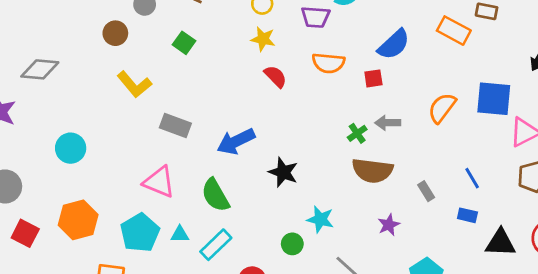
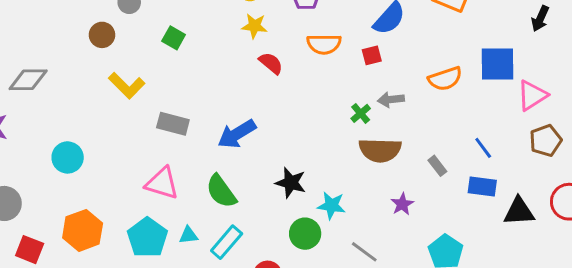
orange semicircle: (442, 108) -> (445, 79), turned -140
black star: (283, 172) -> (291, 183), moved
blue rectangle: (467, 215) -> (482, 186), size x1.4
green circle: (292, 244) -> (305, 234), size x1.4

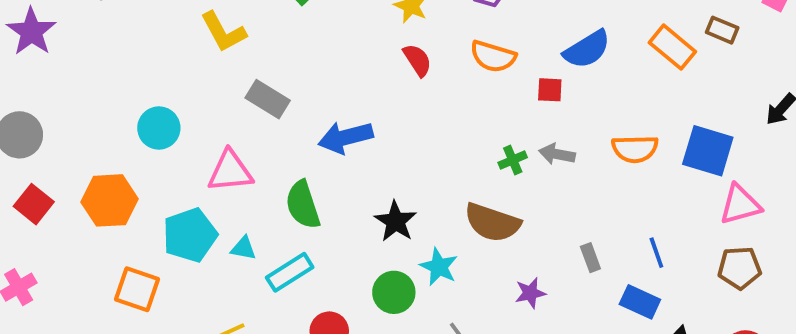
brown semicircle: (380, 150) -> (492, 223), moved
cyan circle: (68, 157) -> (159, 128), moved
pink triangle: (162, 183) -> (230, 171), turned -39

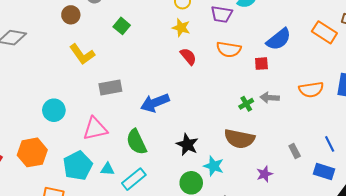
gray rectangle: (268, 99) -> (110, 87), turned -35

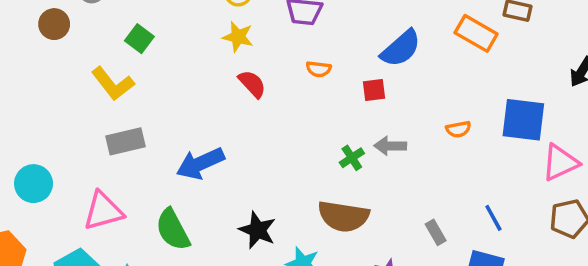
orange semicircle: (229, 49) -> (319, 69), size x0.6
yellow L-shape: (82, 54) -> (113, 84), moved
orange semicircle: (311, 90) -> (458, 129), size x0.6

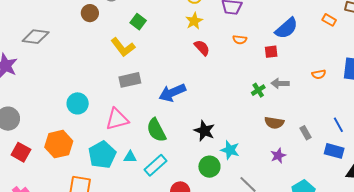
orange rectangle: (476, 33) -> (329, 20), size x0.6
yellow star: (238, 37) -> (194, 21), turned 30
brown semicircle: (343, 216) -> (274, 123), moved, size x0.7

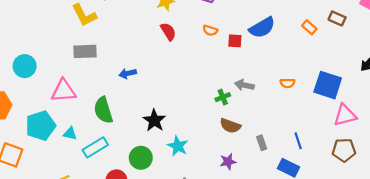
red square: (271, 52) -> (235, 41), moved
green cross: (258, 90) -> (223, 97), moved
blue arrow: (172, 93) -> (128, 73), size x0.6
green circle: (209, 167) -> (141, 158), moved

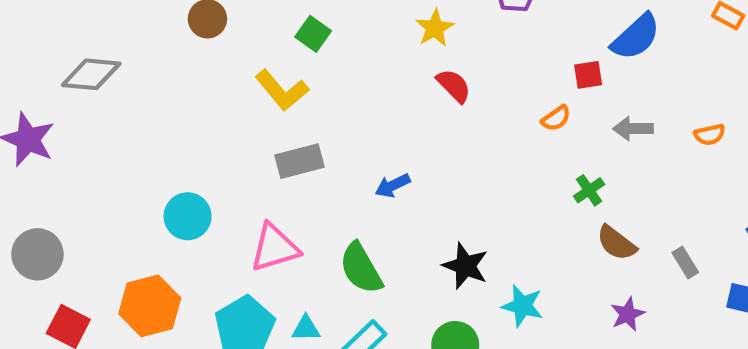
orange semicircle: (210, 30) -> (556, 118), moved, turned -40
gray arrow: (244, 85) -> (633, 129), moved
brown semicircle: (230, 126) -> (616, 243), turned 30

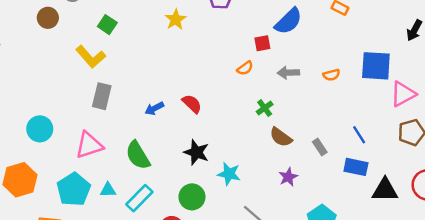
red semicircle: (454, 86) -> (192, 104), moved
gray rectangle: (299, 161) -> (102, 96), turned -60

